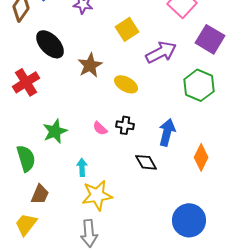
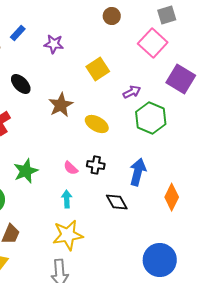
black ellipse: (50, 44) -> (21, 84), size x0.7
purple arrow: (161, 52) -> (132, 92), size x0.6
green hexagon: (199, 85) -> (151, 118), moved
cyan arrow: (82, 167) -> (67, 199), moved

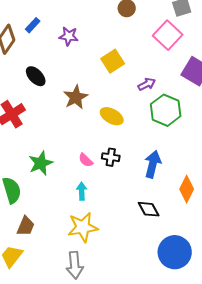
black diamond: (117, 202) -> (149, 209), moved

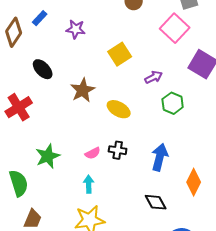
green hexagon: (166, 110) -> (173, 103), size x0.7
pink semicircle: (86, 160) -> (93, 153), turned -70

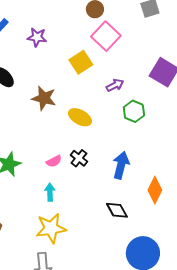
pink square: (175, 28) -> (106, 36), moved
brown star: (83, 90) -> (44, 98), turned -30
black cross: (118, 150) -> (79, 158), turned 30

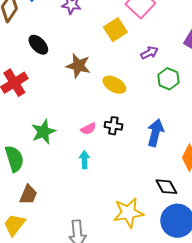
black cross: (79, 158) -> (113, 126), turned -30
black diamond: (117, 210) -> (166, 187), moved
yellow star: (51, 228) -> (128, 213), moved

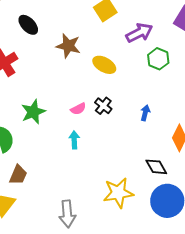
purple arrow: (149, 53) -> (139, 33), size x1.5
black cross: (113, 126) -> (103, 106), turned 30
blue arrow: (155, 133) -> (145, 113), size x0.6

